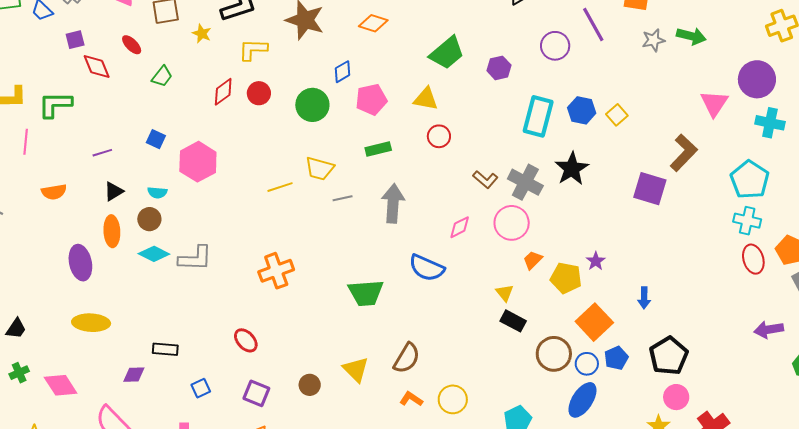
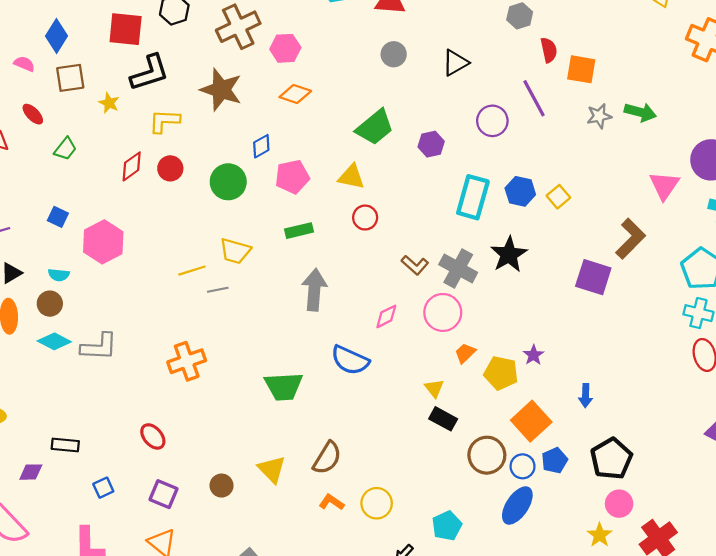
gray line: (343, 198) -> (218, 290), moved

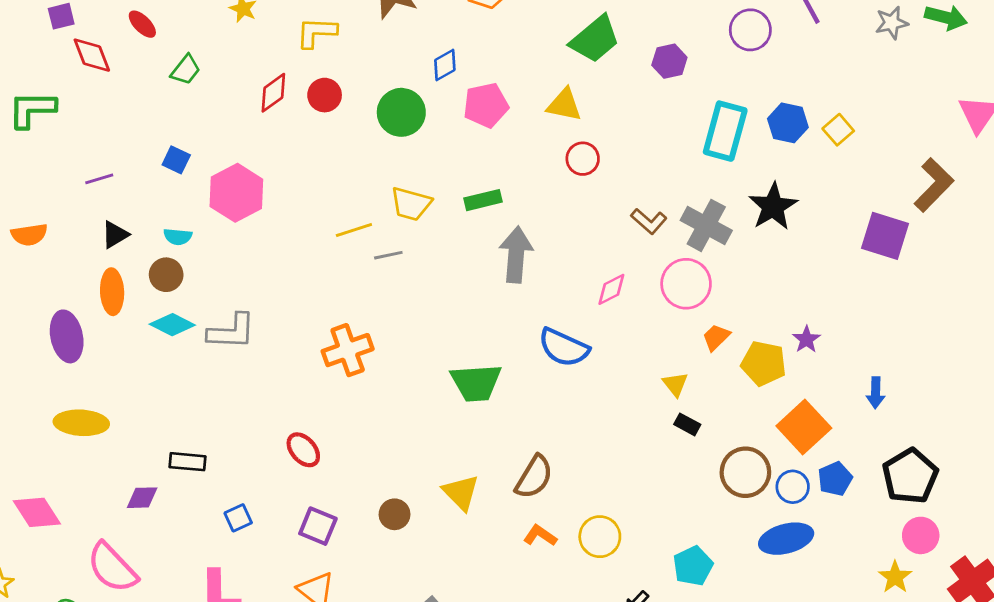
green rectangle: (299, 231) -> (483, 200), moved
black rectangle: (443, 419) -> (687, 424), size x0.7
blue ellipse: (517, 505) -> (786, 539), turned 42

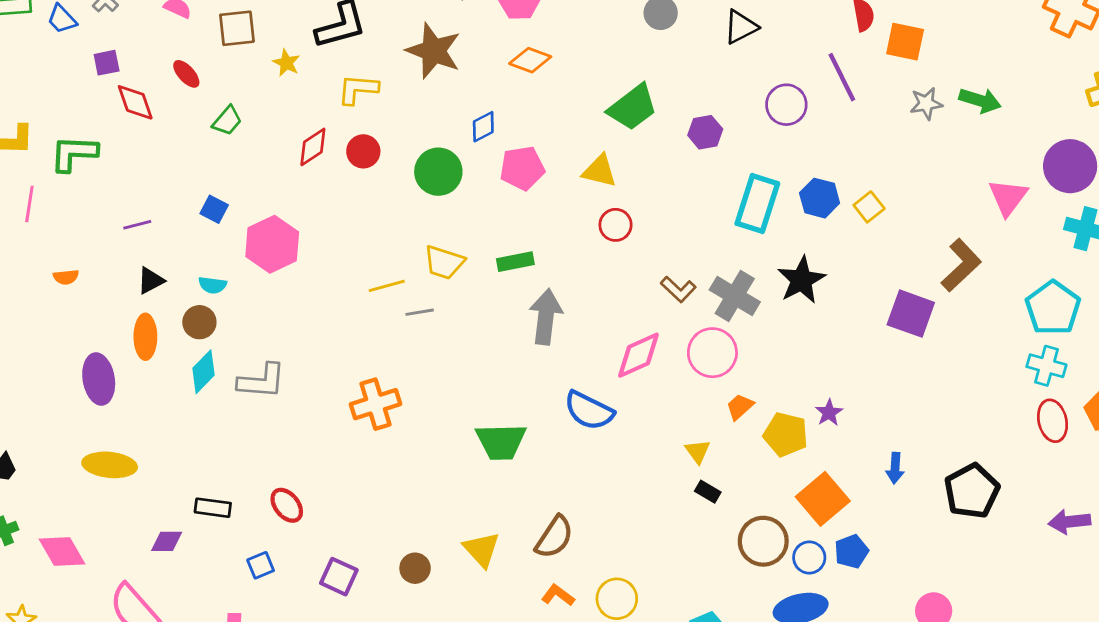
orange semicircle: (29, 235) -> (66, 277), size x0.7
pink diamond: (611, 289) -> (638, 355), size x1.5
cyan diamond: (172, 325) -> (204, 372), turned -75
red ellipse: (303, 450) -> (287, 505), moved
black pentagon: (910, 476) -> (972, 491), moved

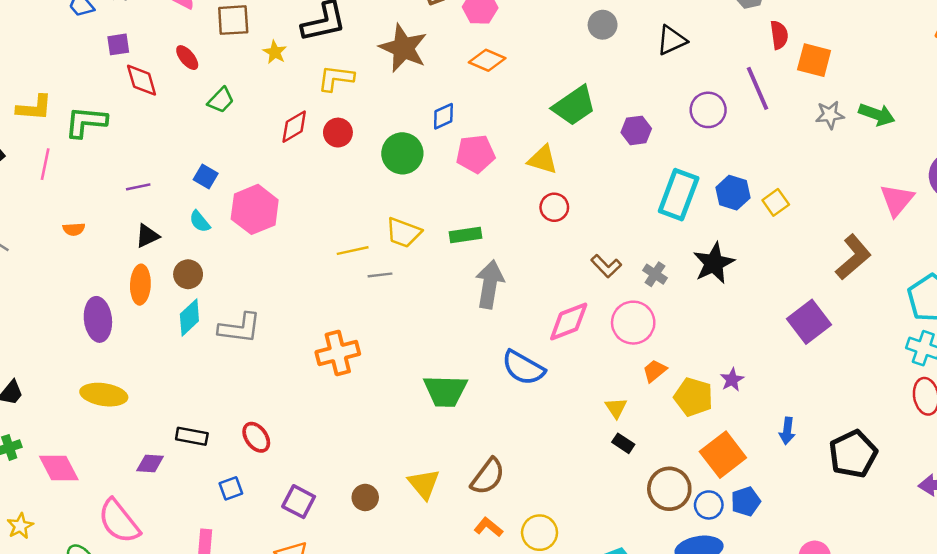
cyan semicircle: (212, 285) -> (200, 222), moved, turned 40
gray cross: (735, 296) -> (655, 274), size x0.6
purple square: (911, 314) -> (809, 322), moved, turned 30

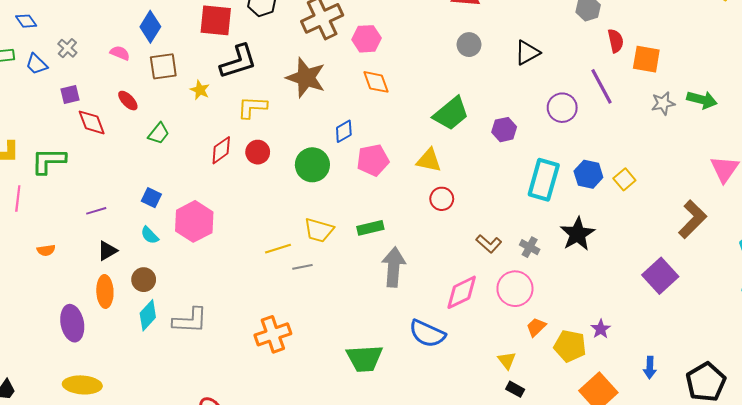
orange diamond: (487, 60) -> (376, 82), turned 52

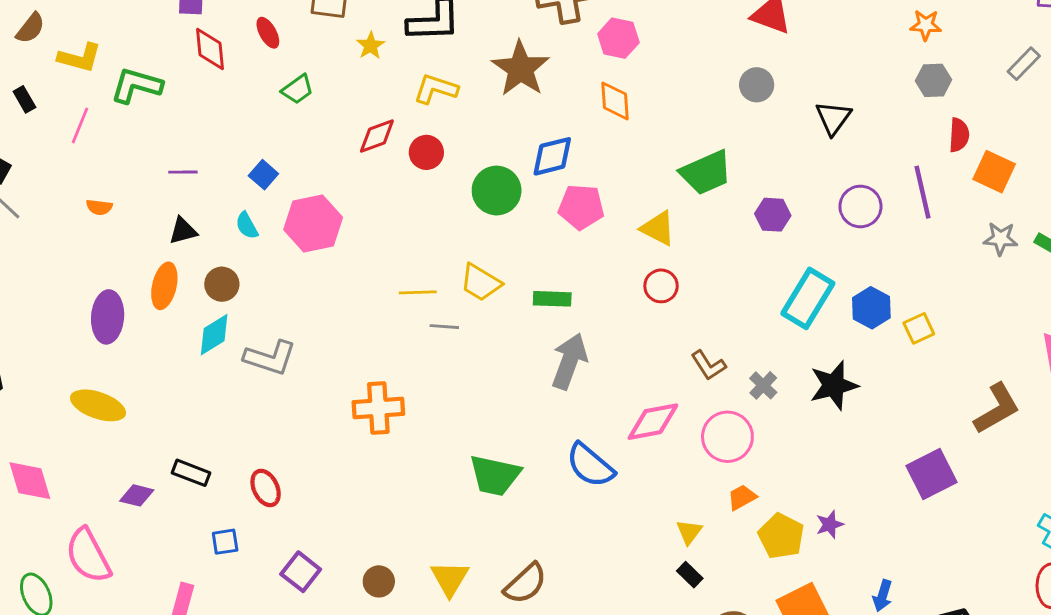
black triangle: (527, 53) -> (833, 118), turned -40
blue diamond: (344, 131) -> (552, 156), size x1.4

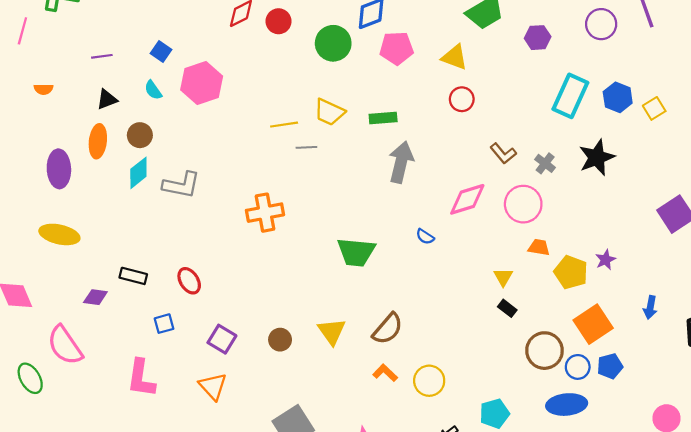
blue semicircle: (590, 465) -> (425, 237), size x0.5
orange trapezoid: (742, 497) -> (539, 247), turned 45

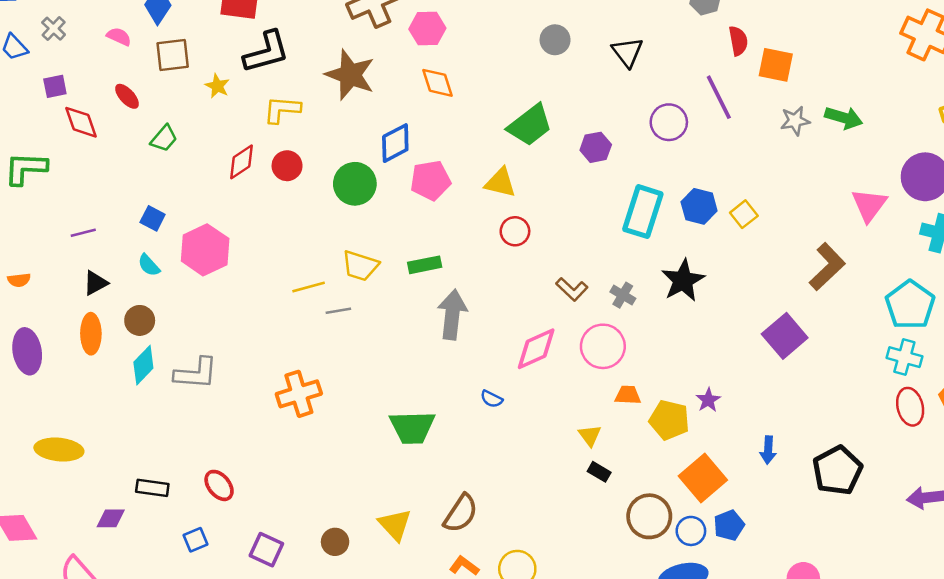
purple ellipse: (59, 169) -> (27, 351), moved

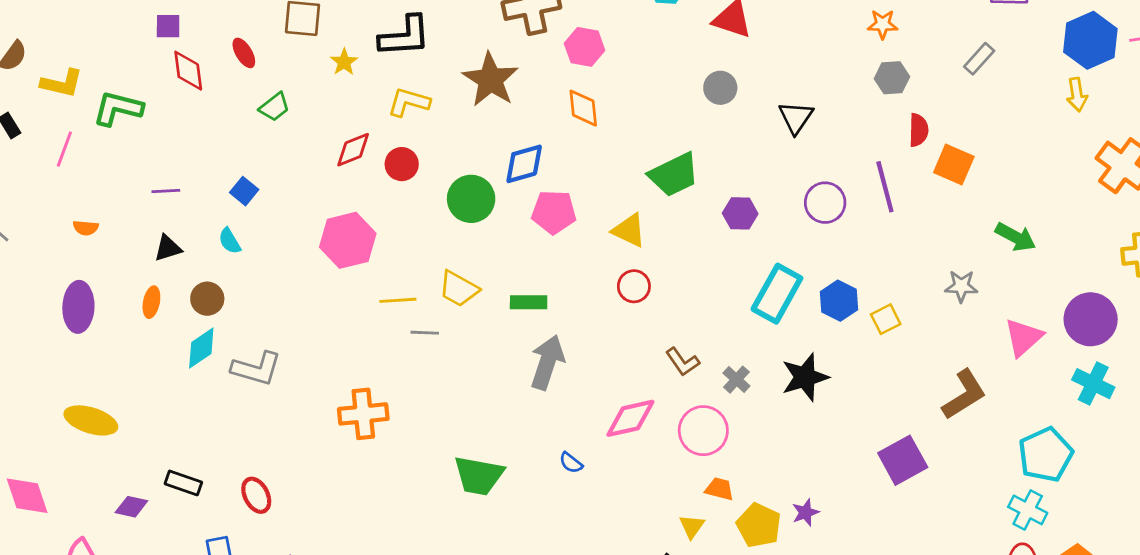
gray star: (795, 121) -> (961, 286), moved
pink hexagon: (205, 250) -> (348, 240), moved
orange ellipse: (91, 334) -> (151, 302), size x0.7
yellow triangle: (590, 435) -> (692, 526), moved

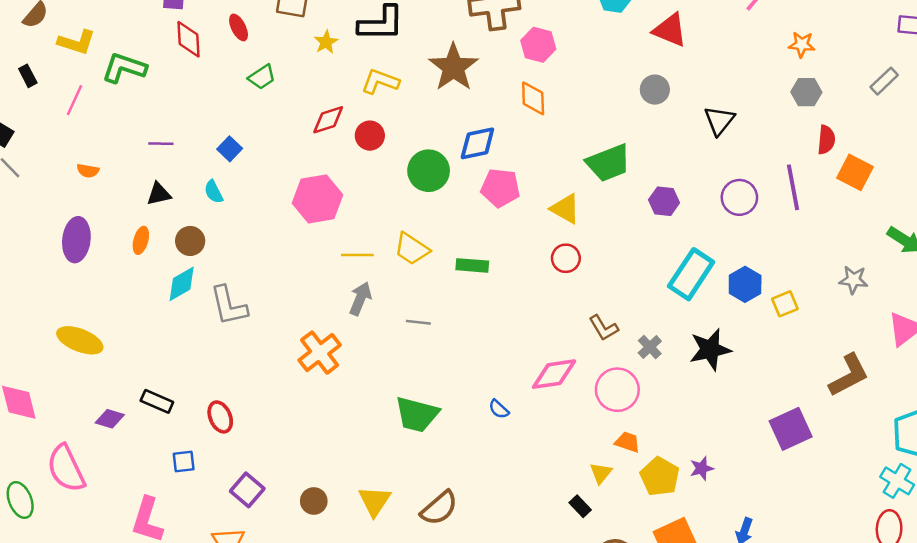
gray line: (425, 333) -> (418, 322), moved
gray arrow: (547, 362) -> (360, 299), moved, size x0.7
gray L-shape: (256, 369) -> (229, 306), turned 57
orange cross: (363, 414) -> (320, 353), turned -36

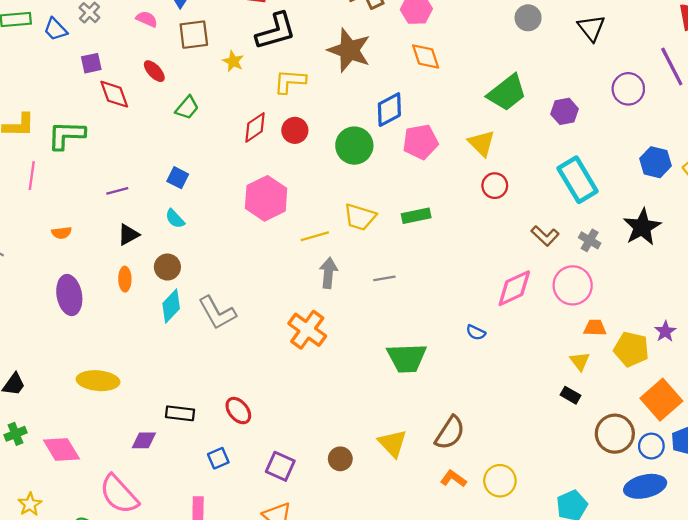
yellow triangle: (565, 209) -> (482, 143), turned 32
cyan rectangle: (691, 274) -> (578, 180), moved, turned -48

